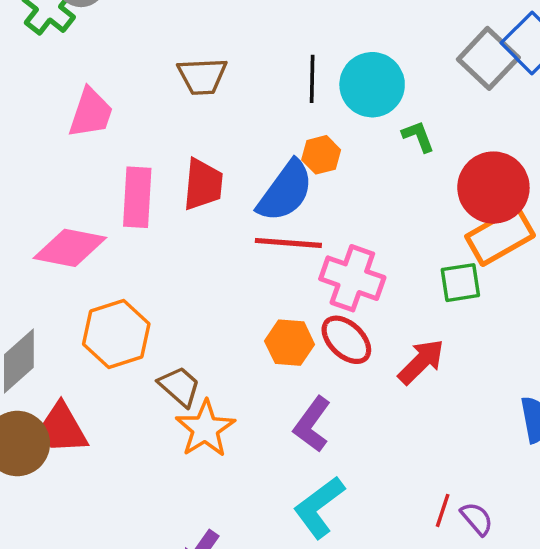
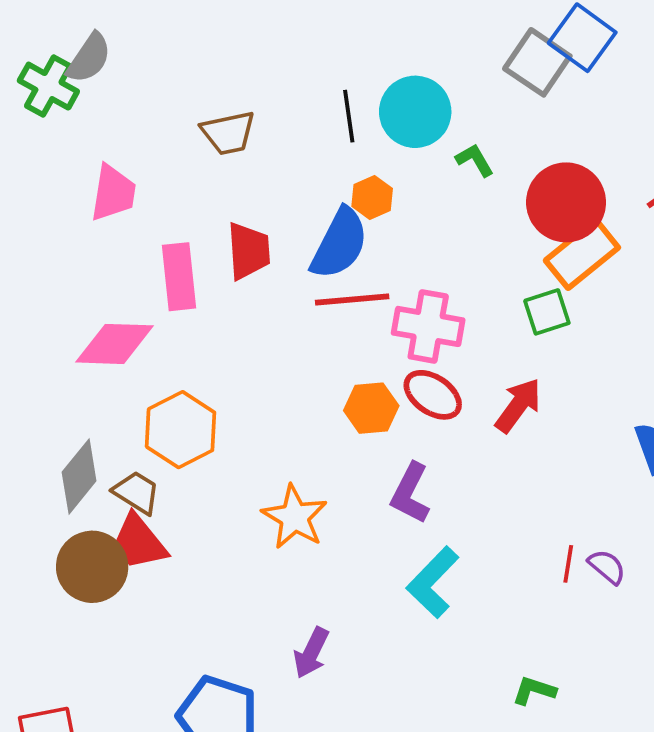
brown trapezoid: (179, 386) -> (137, 492), moved

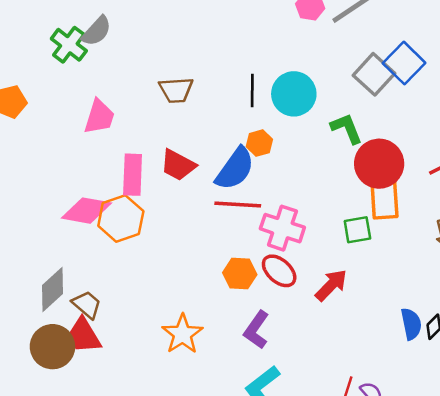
green L-shape: (475, 160) -> (347, 128), moved, size x1.4
red trapezoid: (249, 251) -> (178, 165), turned 114
orange rectangle: (582, 254) -> (384, 197), turned -63
orange hexagon: (181, 430) -> (121, 218), moved

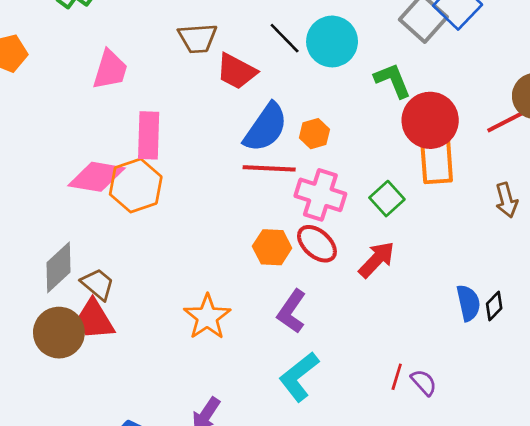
black line: (252, 91) -> (285, 38), turned -44
orange hexagon: (259, 143) -> (314, 134), moved
red trapezoid: (178, 165) -> (236, 71), moved
green square: (357, 230) -> (387, 199), moved, turned -32

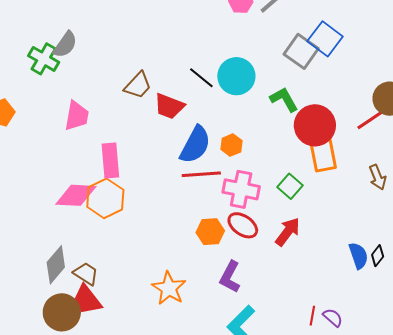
brown trapezoid: (198, 38) -> (138, 85), turned -36

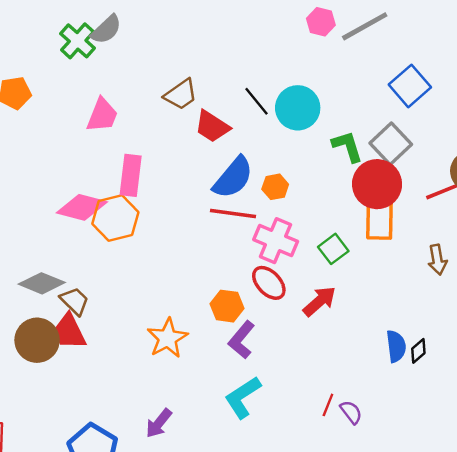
gray square: (301, 51) -> (391, 144), moved
orange hexagon: (210, 232) -> (227, 306), moved
gray diamond: (56, 265) -> (42, 283), turned 60

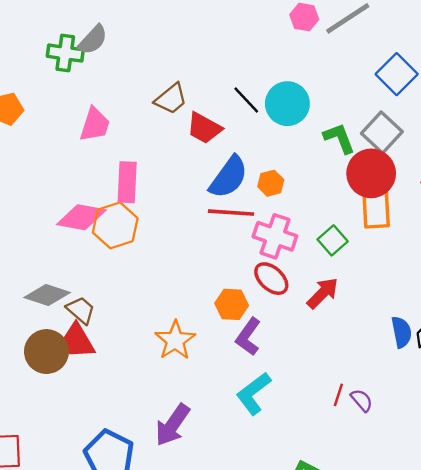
green cross: (78, 41) -> (65, 53), turned -30
purple arrow: (159, 423) -> (173, 425), size x1.4

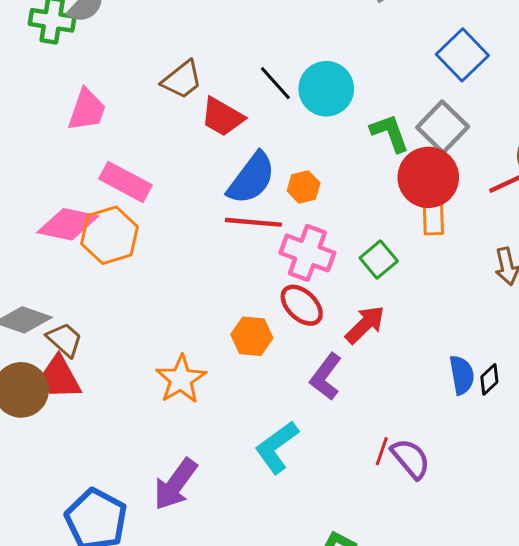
pink rectangle: (127, 182) -> (125, 182), turned -66
orange rectangle: (376, 206) -> (433, 219), size x0.6
purple L-shape: (248, 337) -> (326, 377), moved
purple semicircle: (362, 400) -> (411, 459), size x1.4

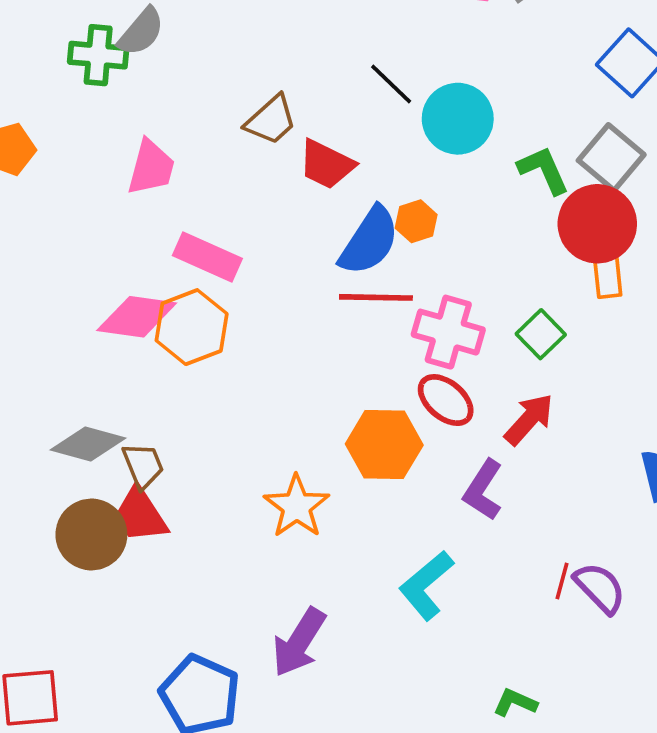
black line: (275, 83) -> (391, 84), moved
orange hexagon: (304, 187) -> (416, 221), moved
orange hexagon: (252, 336) -> (384, 444), size x1.4
brown trapezoid: (65, 340) -> (143, 466), turned 30

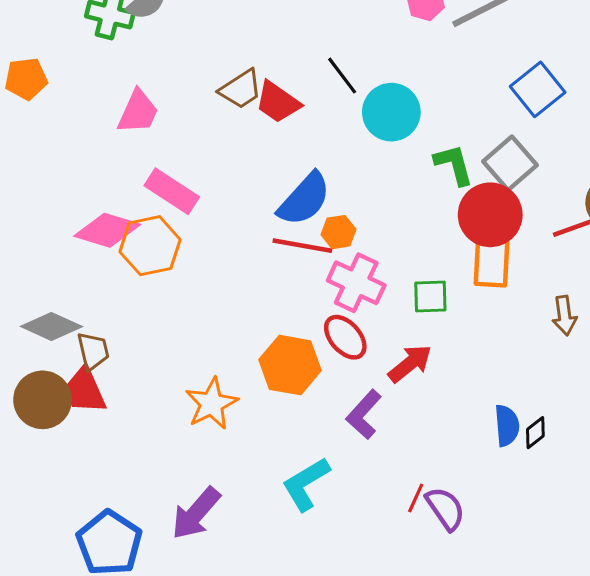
red trapezoid: (326, 164) -> (278, 102), moved
orange hexagon: (416, 221) -> (338, 232), moved
orange rectangle: (608, 276) -> (492, 259), size x1.6
green square: (541, 334) -> (430, 296), turned 33

